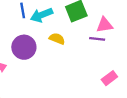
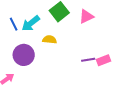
purple line: (97, 39) -> (88, 60), moved
pink rectangle: (109, 78) -> (104, 60), turned 32

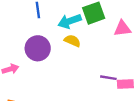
cyan arrow: (31, 23) -> (70, 21), moved

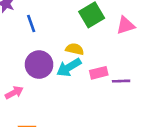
cyan arrow: (70, 21) -> (69, 67), moved
pink rectangle: (125, 84) -> (99, 73), moved

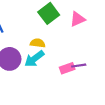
pink rectangle: (99, 73) -> (67, 68), moved

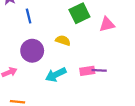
cyan arrow: (34, 59) -> (56, 75), moved

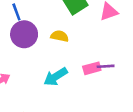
purple circle: (32, 51) -> (24, 34), moved

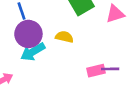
cyan arrow: (56, 77) -> (33, 52), moved

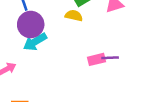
yellow semicircle: (64, 37) -> (74, 16), moved

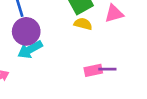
yellow semicircle: (74, 16) -> (83, 24), moved

